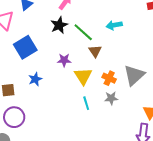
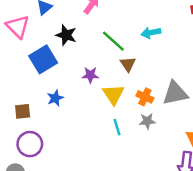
black star: (59, 25) -> (66, 35), moved, turned -30
gray triangle: (134, 75) -> (175, 93), turned 30

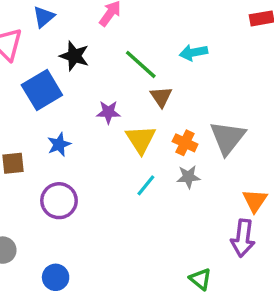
gray triangle: (175, 93) -> (228, 138), turned -40
cyan line: (117, 127) -> (146, 185), turned 56
purple circle: (30, 144) -> (59, 201), moved

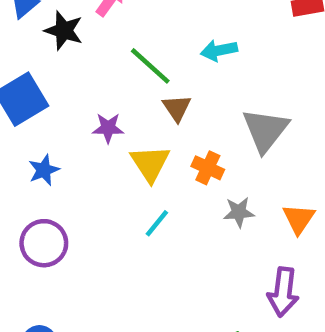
black star: (74, 56) -> (64, 30), moved
gray triangle: (228, 138) -> (265, 130), moved
gray star: (188, 177) -> (239, 212), moved
orange triangle: (255, 201) -> (299, 219), moved

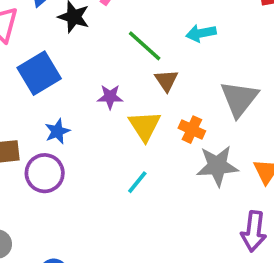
gray star: (239, 212) -> (217, 166), size x1.6
cyan line: (157, 223) -> (137, 182), moved
purple circle: (44, 243) -> (45, 173), moved

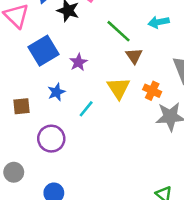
purple star: (110, 97) -> (78, 62), moved, turned -30
purple circle: (45, 173) -> (51, 139), moved
cyan line: (137, 182) -> (86, 109), moved

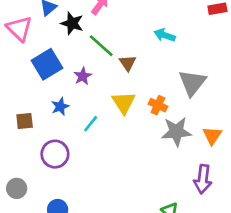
cyan arrow: (159, 22) -> (165, 35), turned 30
green line: (119, 31) -> (101, 46), moved
brown triangle: (134, 56) -> (128, 63), moved

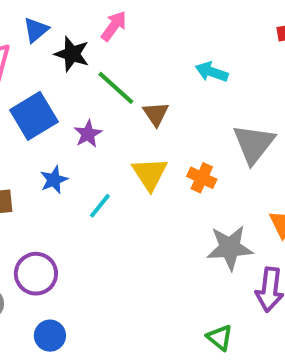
gray star: (176, 132) -> (230, 248), moved
purple circle: (55, 154) -> (36, 274), moved

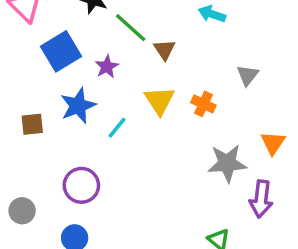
gray triangle: (254, 144) -> (248, 75), size x0.6
blue star: (54, 180) -> (78, 106), size x1.5
purple circle: (36, 274) -> (81, 185), moved

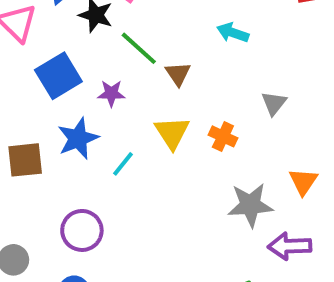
purple star: (107, 67) -> (111, 93), turned 30
brown square: (32, 124) -> (25, 160), size x1.4
purple arrow: (261, 199) -> (290, 246), turned 81

